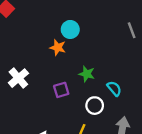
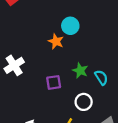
cyan semicircle: (114, 88) -> (101, 77), moved

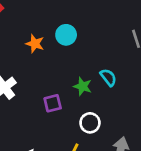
orange star: (56, 41) -> (35, 44), moved
cyan semicircle: (101, 77) -> (108, 77), moved

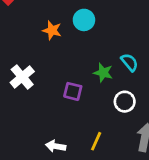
purple square: (53, 103) -> (73, 91), turned 30
white circle: (90, 123) -> (125, 102), moved

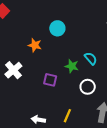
orange star: (52, 30) -> (35, 45), moved

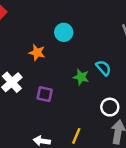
purple square: (50, 80) -> (45, 94), moved
white circle: (88, 87) -> (110, 107), moved

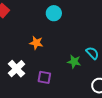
cyan circle: (64, 32) -> (54, 13), moved

